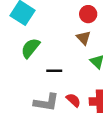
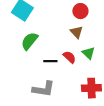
red semicircle: (73, 100) -> (69, 57), moved

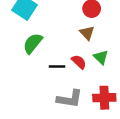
gray L-shape: (43, 89) -> (70, 99), moved

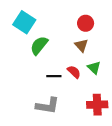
green semicircle: (33, 43) -> (39, 45), moved
gray L-shape: (70, 99) -> (48, 106), moved

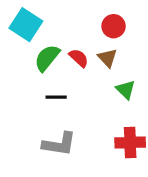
red semicircle: (74, 72) -> (79, 58), moved
black line: (54, 76) -> (56, 97), moved

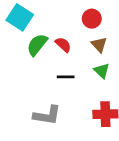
brown triangle: (107, 58) -> (99, 45), moved
black line: (56, 97) -> (66, 77), moved

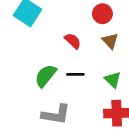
green semicircle: (37, 45) -> (46, 76), moved
green triangle: (102, 71) -> (113, 80), moved

